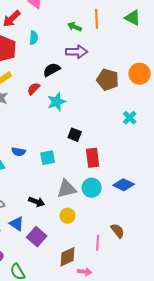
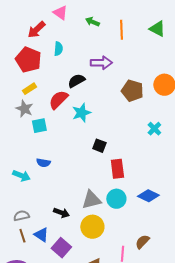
green arrow: (75, 27) -> (92, 22), moved
red semicircle: (34, 89) -> (58, 100), size x1.5
cyan square: (48, 158) -> (39, 126), moved
yellow circle: (68, 216) -> (92, 227), size x1.5
brown semicircle: (118, 231) -> (142, 242), turned -98

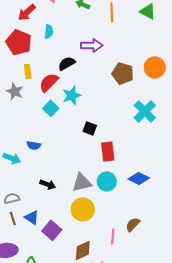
yellow rectangle: (29, 89) -> (28, 71), moved, turned -64
cyan square: (39, 126) -> (51, 108), moved, turned -35
cyan cross: (154, 129) -> (145, 111), size x1.6
black arrow: (61, 213) -> (48, 184), moved

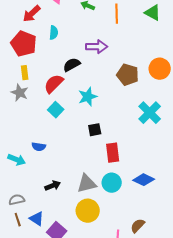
yellow rectangle: (28, 71) -> (25, 73), moved
cyan star: (72, 95) -> (88, 97), moved
black square: (90, 128) -> (95, 130), turned -32
black arrow: (48, 184) -> (53, 186), turned -42

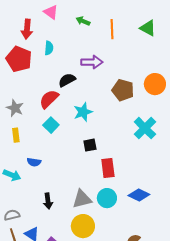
red arrow: (32, 14) -> (27, 29), turned -42
yellow rectangle: (25, 73) -> (16, 135), moved
black arrow: (53, 186) -> (48, 201), turned 105

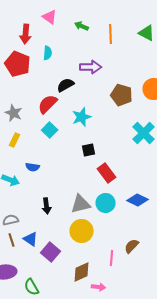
yellow rectangle: (16, 135) -> (15, 140), turned 32
red rectangle: (108, 168) -> (107, 173), turned -30

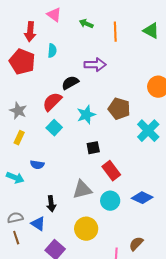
brown pentagon: (122, 95) -> (119, 109), moved
gray triangle: (81, 204) -> (82, 190), moved
blue triangle: (31, 239) -> (38, 224), moved

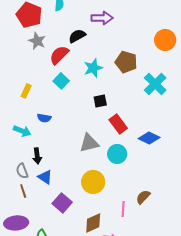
gray star: (18, 111) -> (37, 41), moved
blue diamond: (142, 198) -> (149, 138), moved
black arrow: (51, 204) -> (37, 156), moved
gray semicircle: (15, 218) -> (22, 171), turned -98

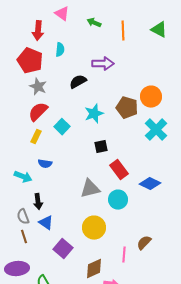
orange circle: (165, 40) -> (151, 97), moved
red semicircle: (59, 55) -> (38, 112), moved
yellow rectangle: (26, 91) -> (36, 137), moved

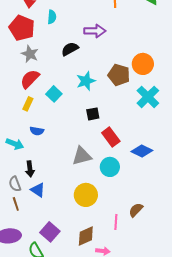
purple square: (63, 249) -> (50, 232), moved

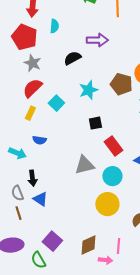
yellow circle: (86, 195) -> (107, 204), moved
pink line: (116, 222) -> (118, 246), moved

